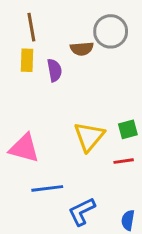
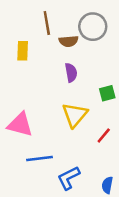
brown line: (31, 27) -> (47, 23), moved
purple semicircle: (54, 70) -> (71, 73), moved
green square: (128, 129) -> (107, 93), moved
red line: (124, 161) -> (104, 136), turned -42

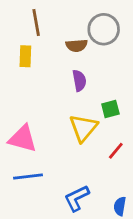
brown line: (47, 23) -> (36, 22), moved
green square: (107, 93) -> (110, 109), moved
blue line: (40, 159) -> (28, 176), moved

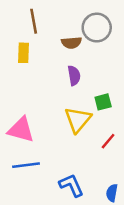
blue L-shape: (77, 198) -> (71, 185), turned 92

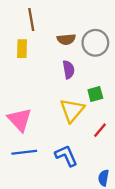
gray circle: (97, 28) -> (95, 43), moved
pink triangle: (21, 130) -> (20, 120), turned 32
blue L-shape: (71, 185) -> (66, 156), moved

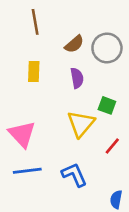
brown semicircle: (66, 39) -> (74, 44), turned -36
yellow rectangle: (22, 49) -> (34, 72), moved
green square: (95, 94) -> (107, 105), turned 35

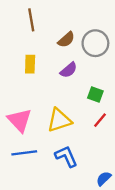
purple semicircle: (77, 78) -> (69, 70), turned 60
yellow triangle: (81, 124) -> (59, 120), moved, turned 32
red line: (112, 146) -> (100, 120), moved
blue semicircle: (116, 200) -> (104, 179), turned 35

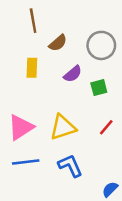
brown semicircle: (66, 40) -> (58, 43), moved
green square: (95, 95) -> (99, 88), moved, turned -35
pink triangle: (20, 120) -> (21, 127), turned 40

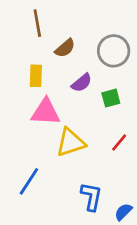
pink triangle: (21, 127) -> (46, 112), moved, turned 36
blue line: (26, 162) -> (29, 181), turned -50
blue L-shape: (70, 166) -> (91, 197), moved, turned 35

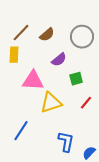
brown line: (37, 23) -> (21, 33), moved, turned 54
yellow rectangle: (36, 76) -> (14, 55), moved
green square: (111, 98) -> (76, 79), moved

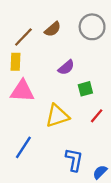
brown semicircle: (47, 35) -> (53, 29), moved
gray circle: (82, 37) -> (92, 27), moved
pink triangle: (33, 81) -> (22, 91), moved

